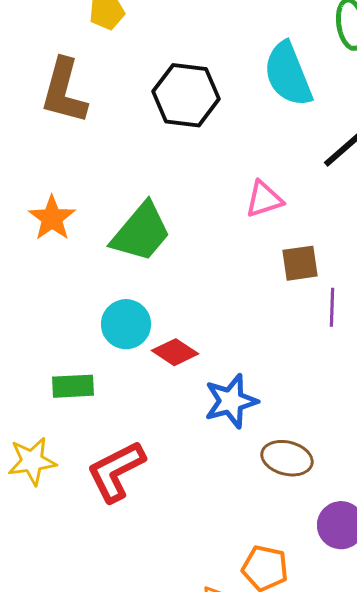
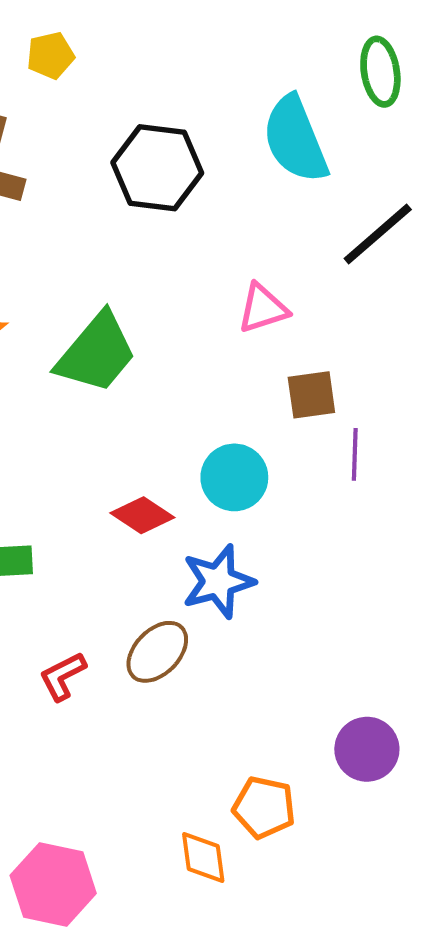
cyan circle: (126, 324) -> (234, 477), moved
brown ellipse: (287, 458) -> (157, 652), moved, turned -60
red L-shape: (116, 471) -> (63, 676), size x0.6

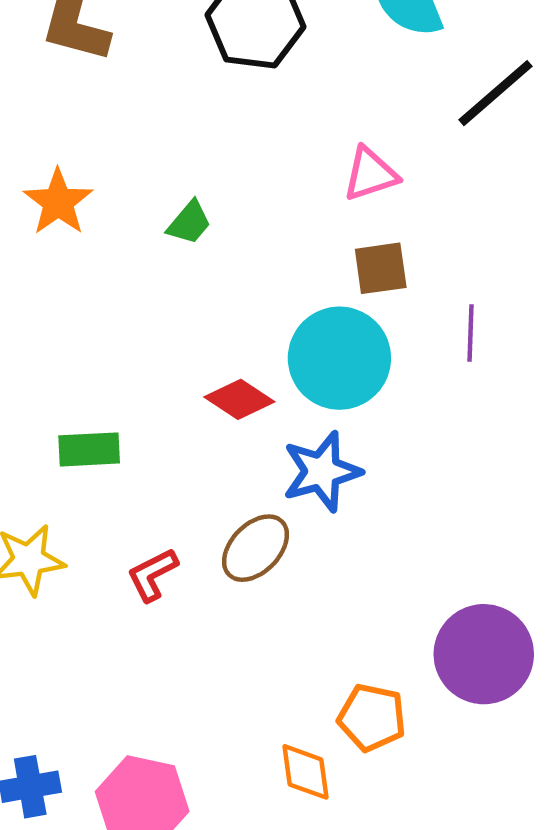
green trapezoid: (96, 353) -> (189, 223), size x0.5
brown square: (311, 395) -> (381, 268), moved
cyan circle: (234, 477) -> (339, 358), size x1.4
purple circle: (367, 749) -> (484, 654), size x1.4

